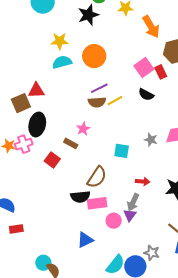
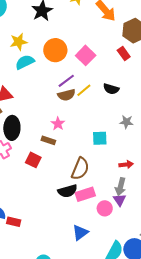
pink square: (144, 67) -> (86, 55), moved
black semicircle: (146, 95) -> (111, 89), moved
red rectangle: (16, 229) -> (14, 222), moved, turned 32

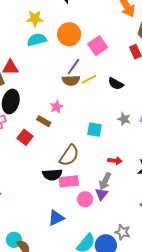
purple line: (66, 81) -> (74, 67), turned -30

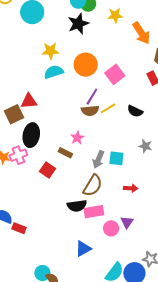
red arrow: (115, 161) -> (131, 188), moved
gray arrow: (105, 181) -> (98, 160), moved

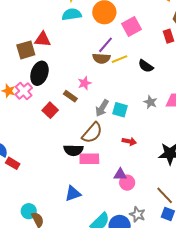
pink cross: (18, 155) -> (24, 91), turned -30
purple triangle: (127, 222) -> (120, 174), turned 48
pink circle: (111, 228) -> (127, 183), moved

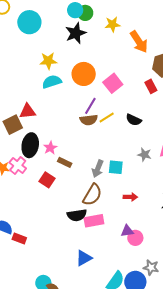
pink star: (85, 83) -> (50, 148), moved

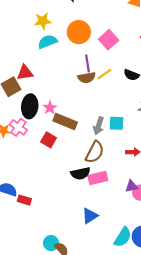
purple line: (90, 106) -> (87, 63), turned -36
brown rectangle: (65, 162) -> (65, 121), size x1.6

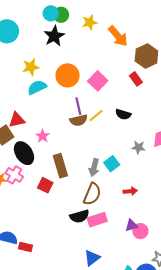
black ellipse: (30, 106) -> (24, 153), turned -35
pink star: (50, 108) -> (43, 136), moved
brown rectangle: (65, 121) -> (60, 166), turned 55
cyan square: (116, 123) -> (112, 164), turned -35

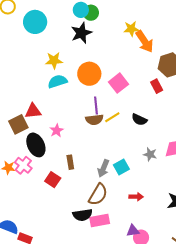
yellow star: (90, 22) -> (131, 29), moved
brown rectangle: (60, 166) -> (70, 162), size x0.6

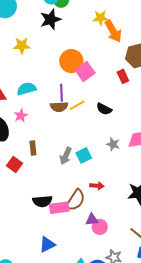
orange circle: (89, 74) -> (71, 61), moved
cyan semicircle: (57, 81) -> (27, 89), moved
brown semicircle: (98, 195) -> (75, 200), moved

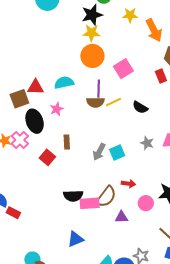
yellow star: (101, 18) -> (130, 15), moved
yellow star: (22, 46) -> (91, 33), moved
orange circle: (71, 61) -> (92, 56), moved
pink circle: (100, 227) -> (146, 203), moved

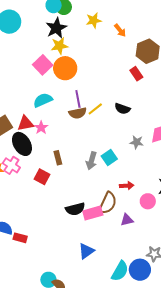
orange arrow: (154, 30) -> (120, 30), size x0.6
pink square: (123, 69) -> (43, 65), moved
red triangle: (36, 87) -> (26, 123), moved

